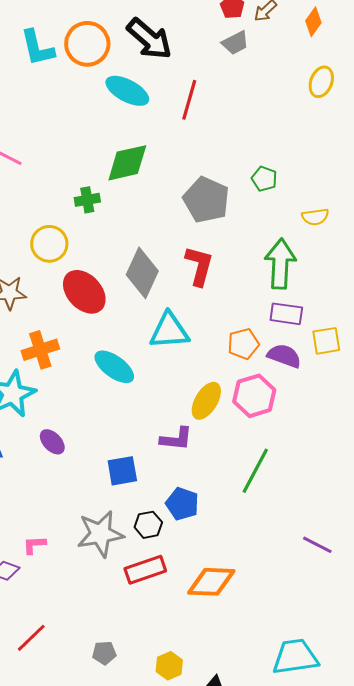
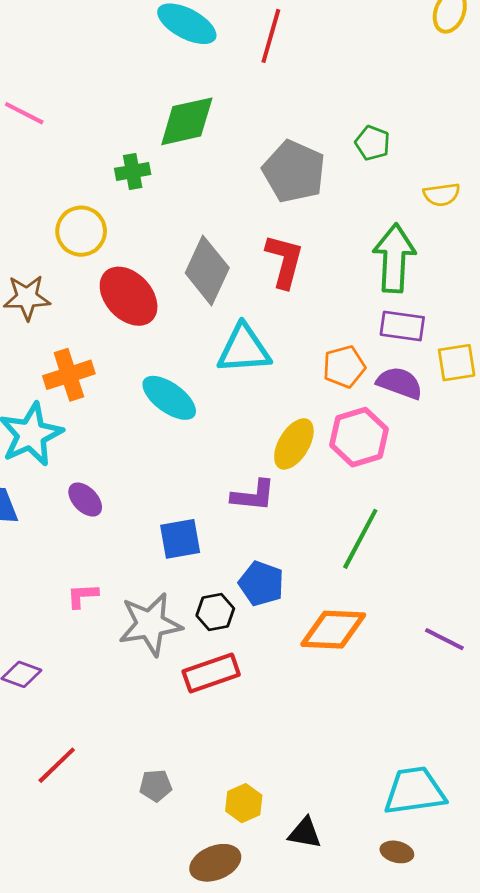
pink L-shape: (34, 545) -> (82, 596), moved
orange diamond: (211, 582) -> (333, 630), moved

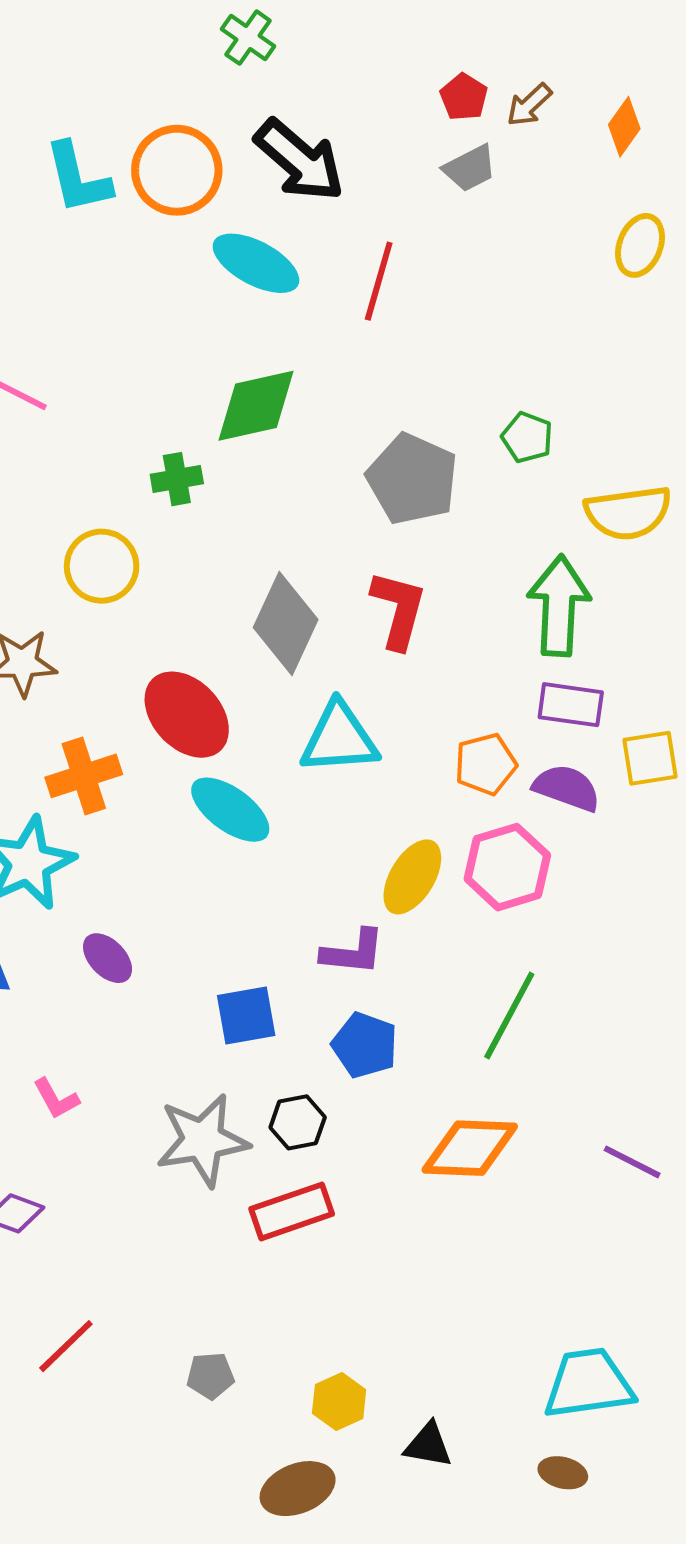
yellow semicircle: (442, 195) -> (628, 513), size x1.6
red ellipse: (129, 296) -> (187, 715), moved
blue pentagon: (261, 584) -> (365, 1045), moved
pink L-shape: (82, 596) -> (56, 1099), moved, turned -116

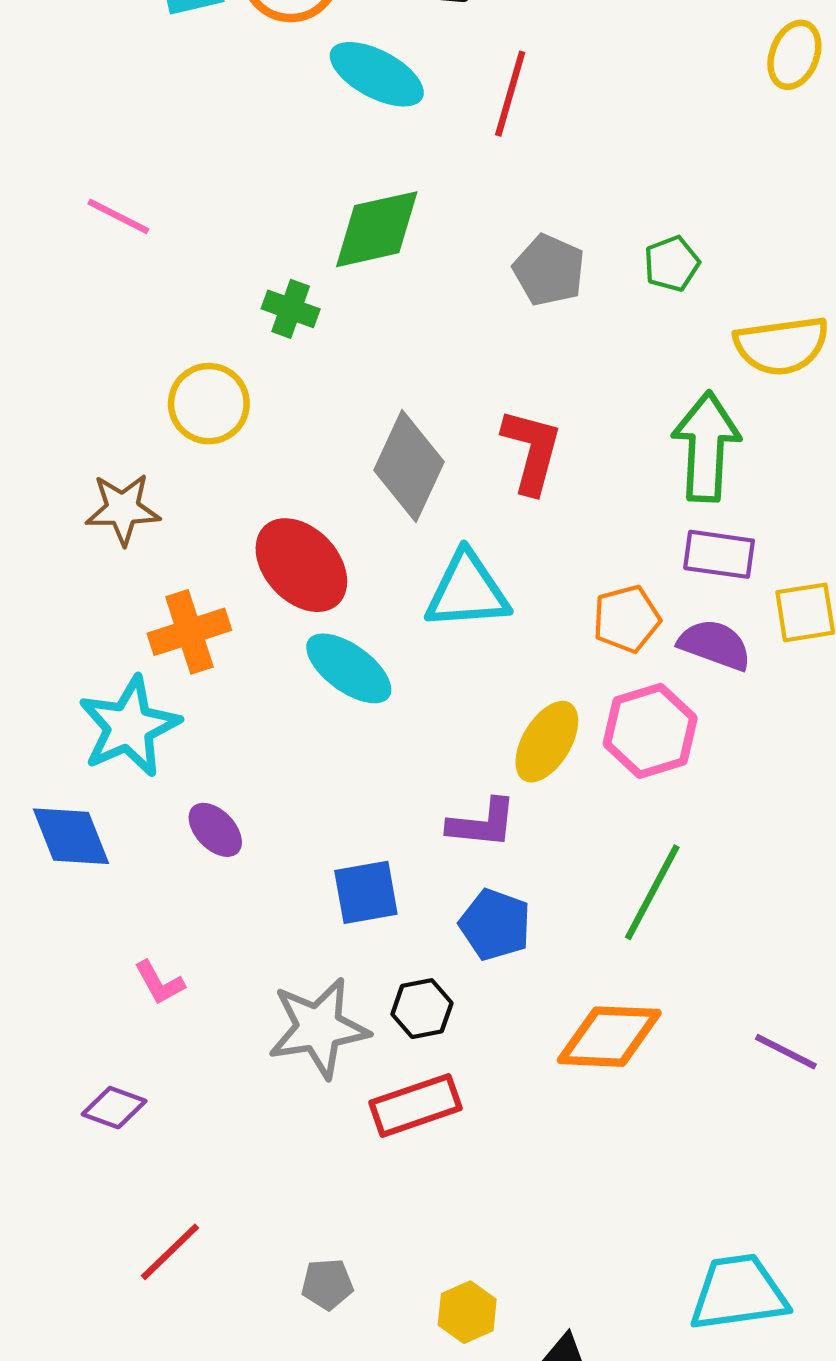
green pentagon: (527, 437) -> (672, 264), turned 30
green cross: (177, 479) -> (291, 309), turned 30
gray pentagon: (412, 479) -> (549, 270), moved, size x0.7

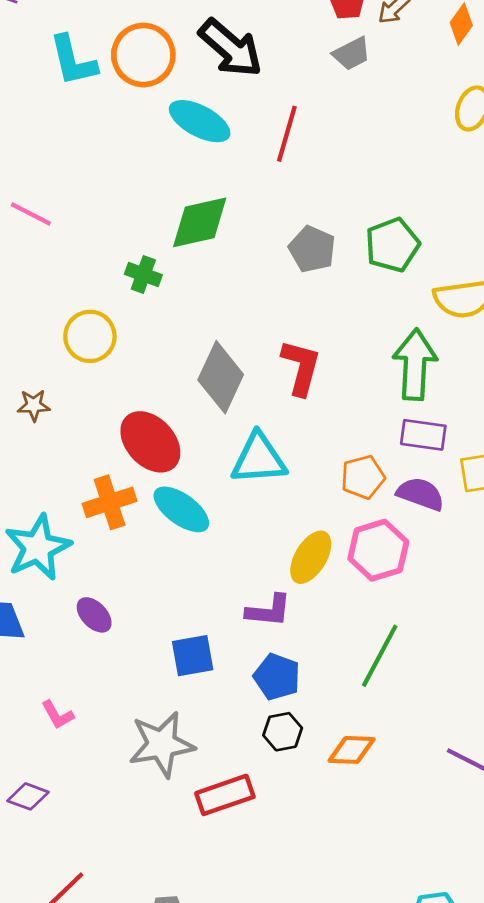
green pentagon: (672, 264) -> (392, 245), size x1.5
brown star: (123, 509) -> (34, 405), size x0.7
orange cross: (189, 632) -> (110, 502), moved
black hexagon: (422, 1009) -> (283, 732), moved
orange diamond: (609, 1037) -> (352, 750), size x0.7

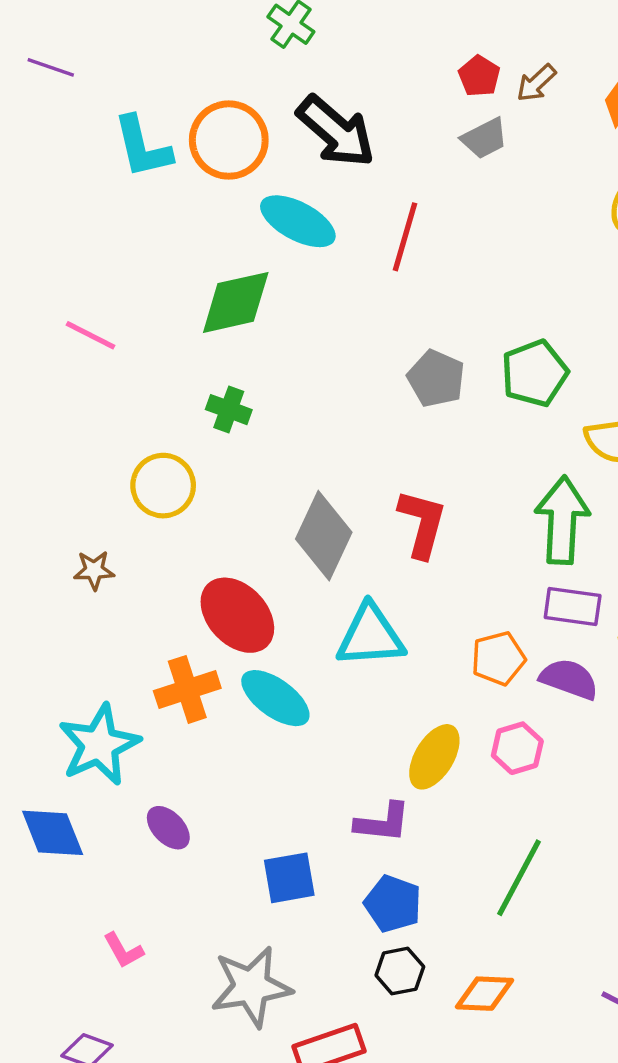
green diamond: (200, 222) -> (236, 302), moved
pink hexagon: (378, 550) -> (517, 748), size x0.7

